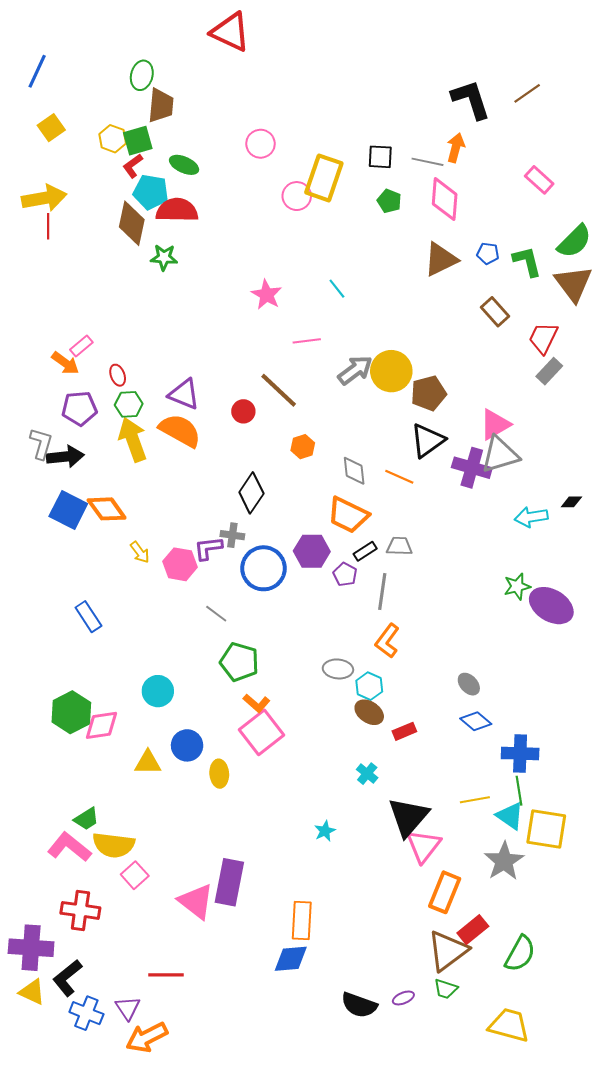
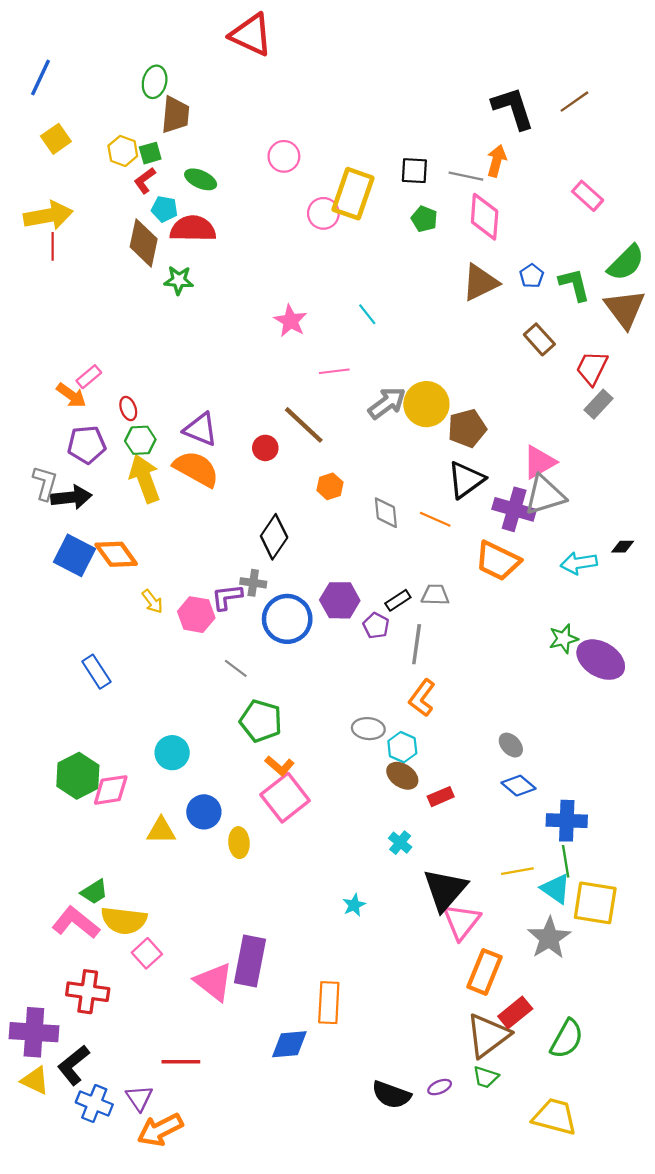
green square: (138, 141) -> (150, 153), size x0.7
cyan pentagon: (151, 192) -> (164, 209), size x0.7
blue pentagon: (488, 253) -> (532, 276), turned 30
orange trapezoid: (348, 515) -> (498, 561), moved
blue diamond: (291, 959) -> (289, 1044), moved

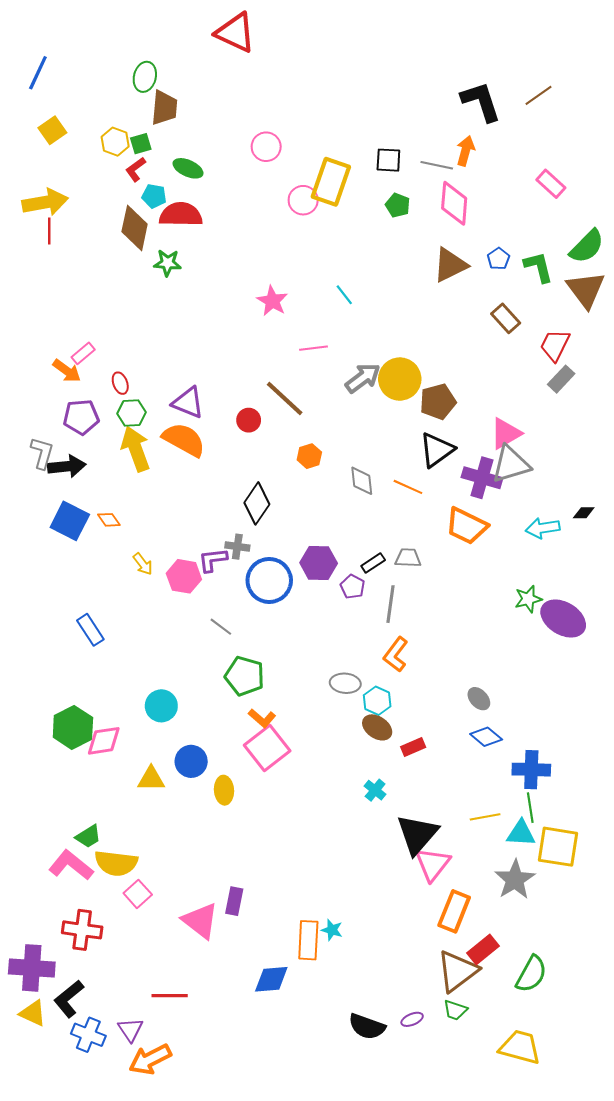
orange diamond: (116, 554) -> (109, 520), size x0.6
cyan triangle: (556, 889) -> (521, 833), turned -32
cyan star: (354, 905) -> (332, 930), moved, turned -30
purple rectangle: (250, 961) -> (234, 901), size x0.6

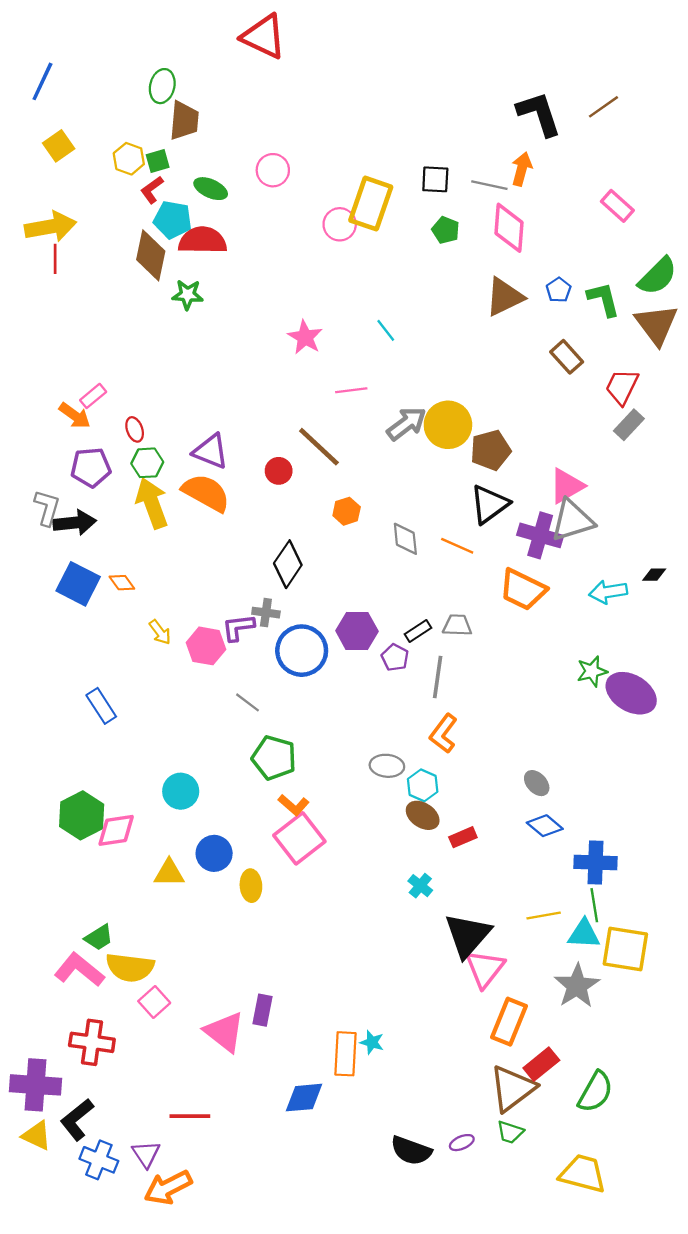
pink circle: (266, 147) -> (273, 170), moved
cyan pentagon: (154, 196) -> (173, 220), size x1.4

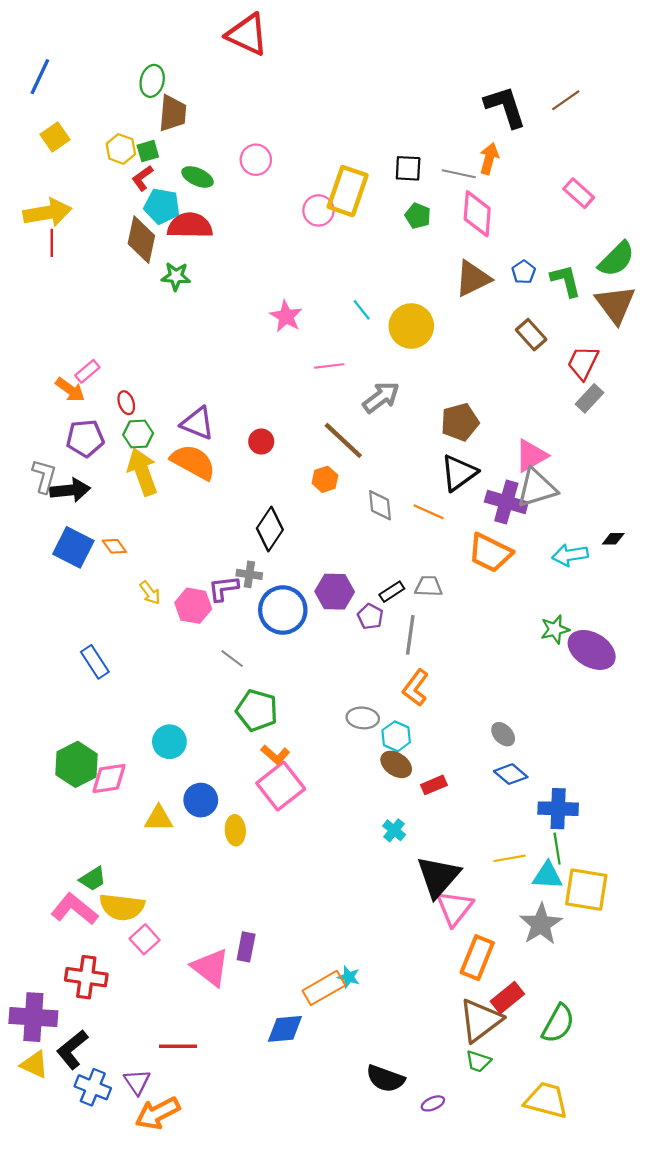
yellow circle: (448, 425) -> (411, 326), moved
brown line: (319, 447) -> (343, 440), moved
orange rectangle: (345, 1054) -> (324, 988), turned 57
purple ellipse: (462, 1143) -> (433, 1103), moved

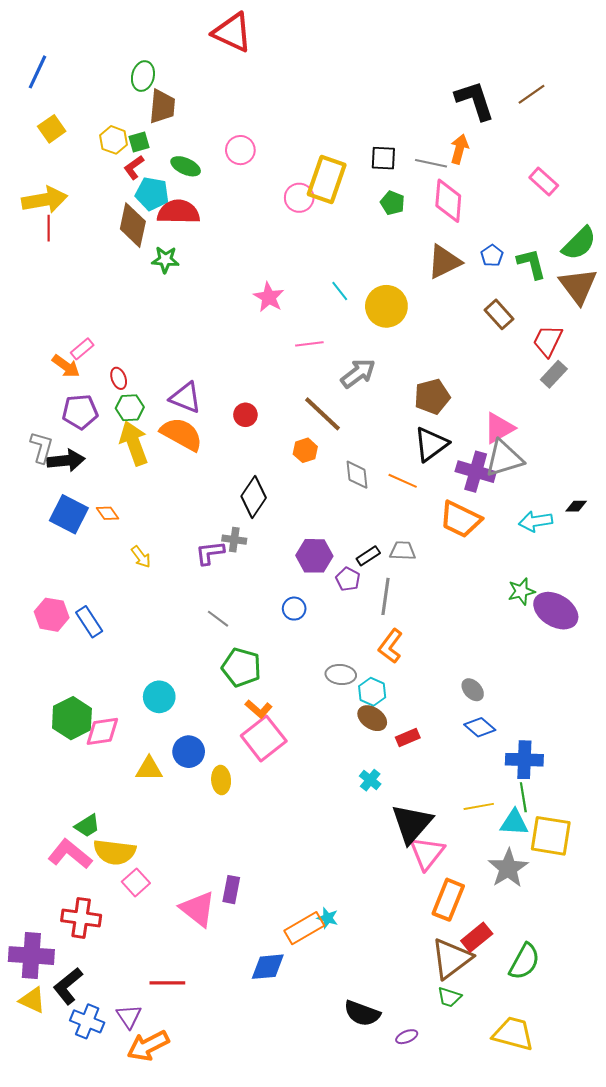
pink hexagon: (193, 606) -> (52, 615), moved
blue circle: (283, 610) -> (294, 609), moved, size x0.5

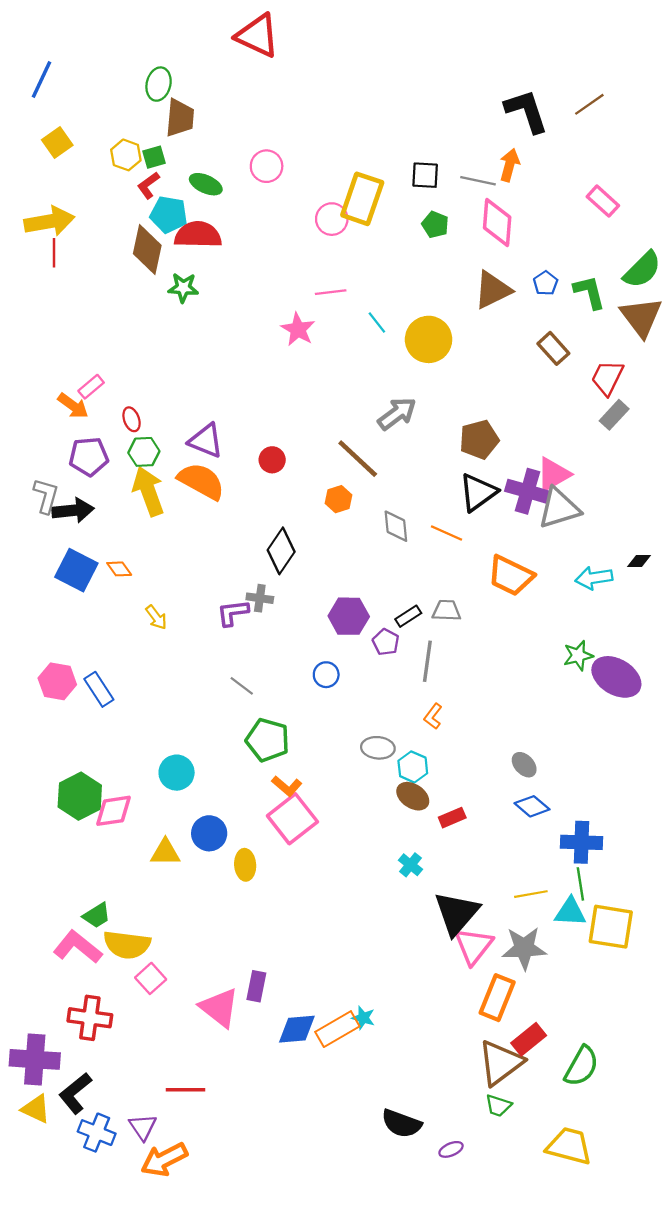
pink line: (309, 344) -> (331, 292), moved
purple cross: (476, 472) -> (528, 491), moved
orange L-shape: (390, 646) -> (433, 716), size x0.7
gray star: (508, 868) -> (524, 948), moved, turned 30
blue diamond: (268, 967) -> (297, 1029), moved

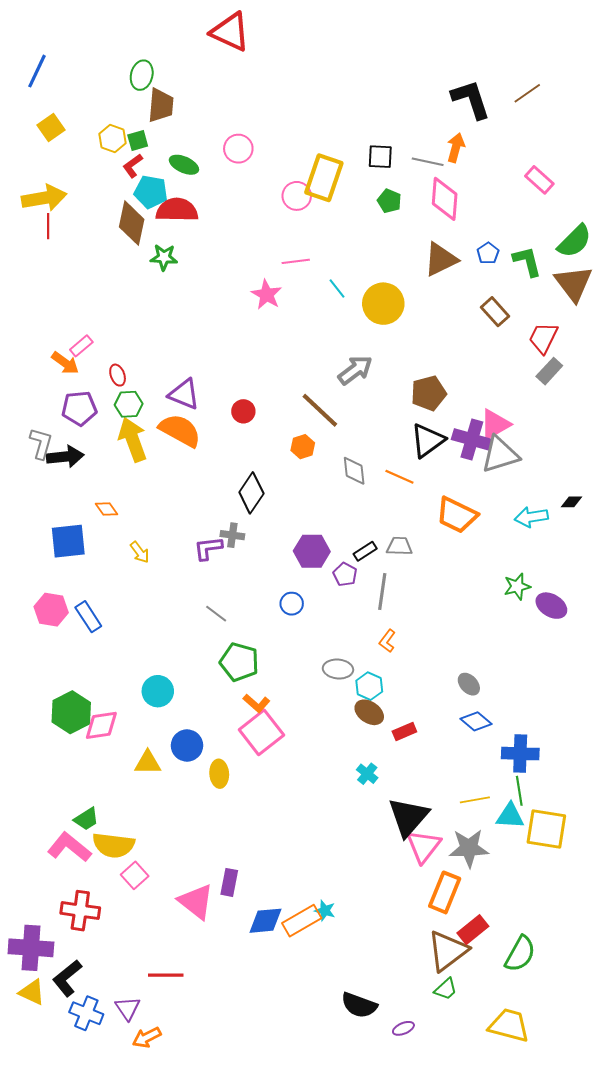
blue square: (76, 570) -> (68, 541), moved, turned -33
purple ellipse: (616, 677) -> (551, 606), size x0.7
green trapezoid: (498, 1106) -> (446, 989), turned -60
orange arrow: (164, 1160) -> (147, 1037), size x0.7

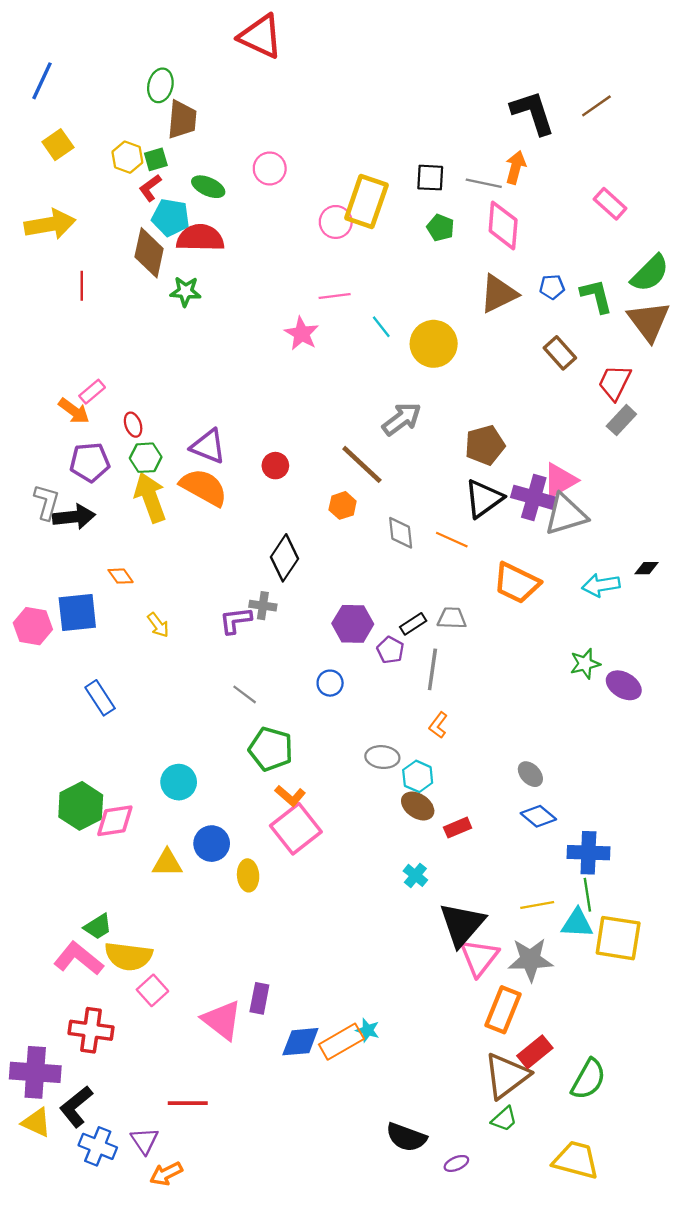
red line: (48, 226) -> (82, 286), moved
blue pentagon: (488, 253) -> (552, 287), turned 30
pink hexagon: (51, 610) -> (33, 626), moved

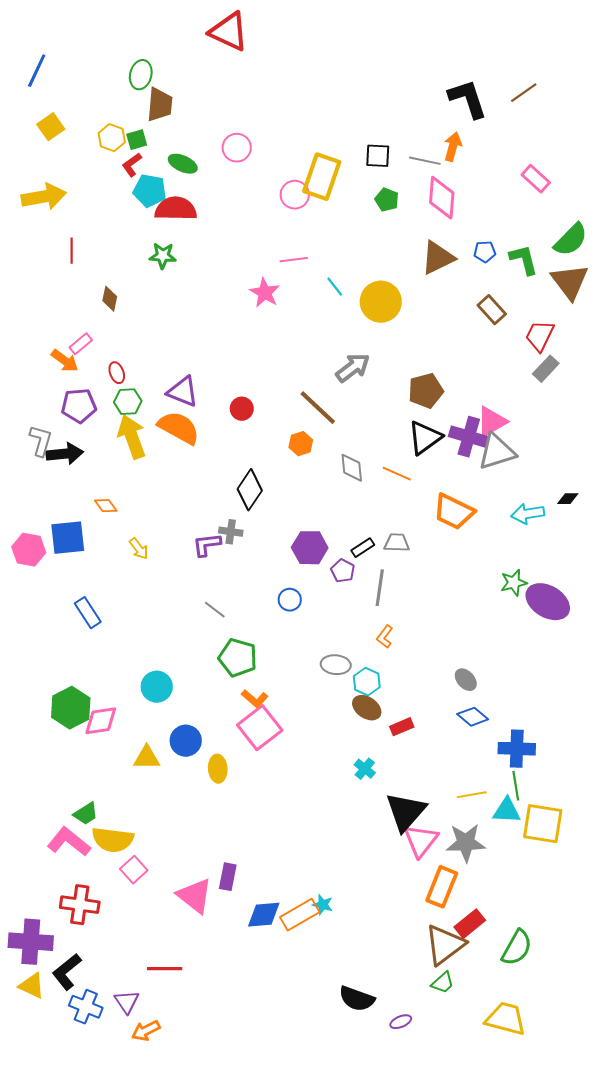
brown diamond: (149, 253) -> (110, 299), moved, size x0.6
purple ellipse: (624, 685) -> (548, 602), size x1.4

